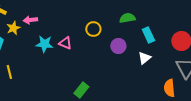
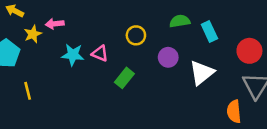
cyan rectangle: (148, 35) -> (209, 31), moved
white triangle: (144, 58) -> (202, 73), size x1.5
green rectangle: (81, 90) -> (124, 78), moved

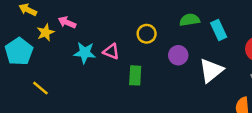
pink arrow: (55, 24) -> (67, 22), turned 30
green rectangle: (124, 78) -> (135, 75), turned -36
yellow line: (28, 91) -> (40, 88), turned -36

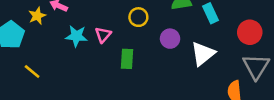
pink triangle: (111, 51) -> (103, 35), turned 48

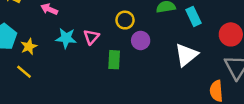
yellow star: (37, 16) -> (29, 46), moved
purple circle: (170, 39) -> (141, 40), moved

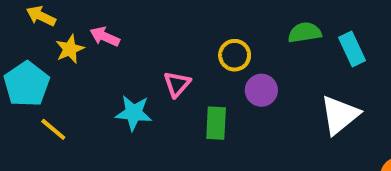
cyan star: (66, 38) -> (134, 113), moved
yellow star: (29, 46) -> (70, 49), moved
yellow line: (24, 72) -> (53, 129), moved

